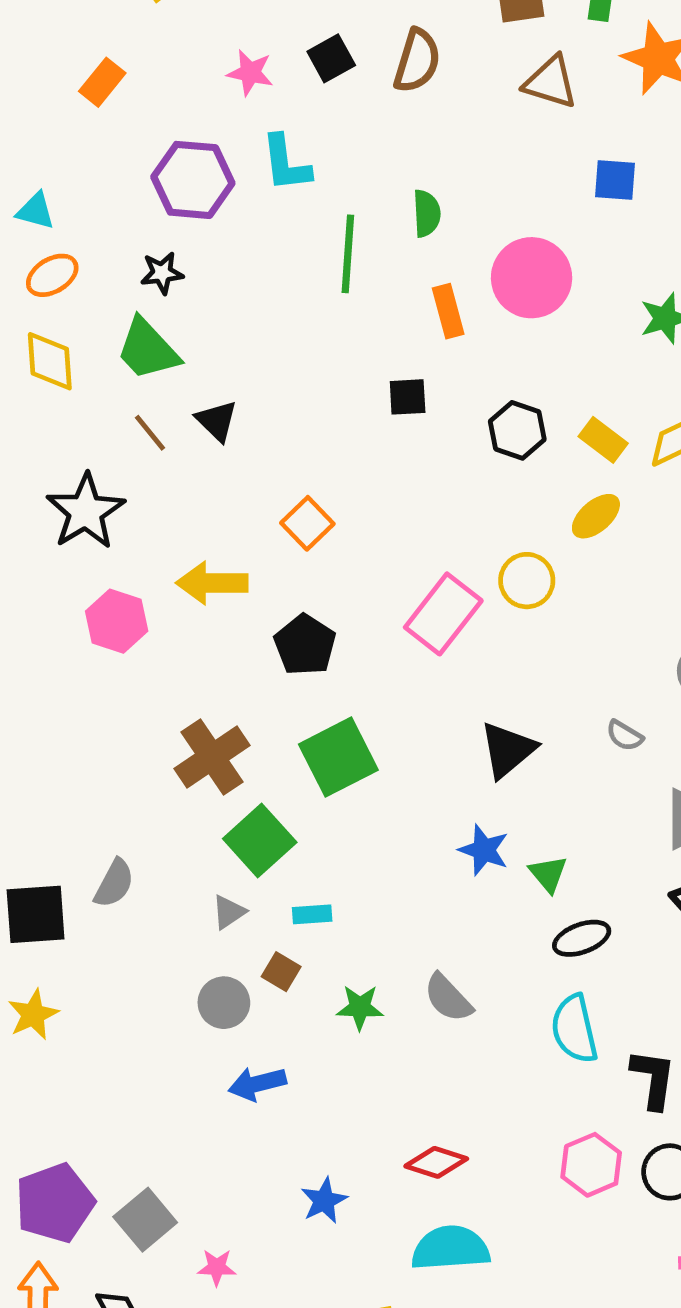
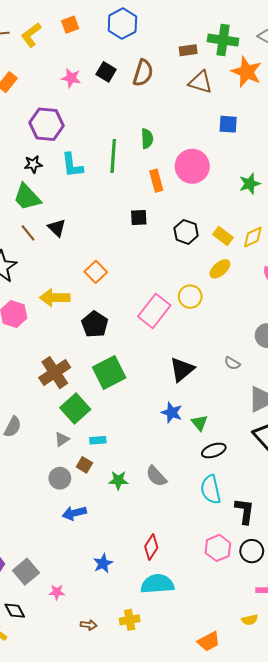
black square: (331, 58) -> (106, 72), turned -30
cyan L-shape: (286, 163) -> (72, 165), moved
red diamond: (436, 1162) -> (151, 547), turned -75

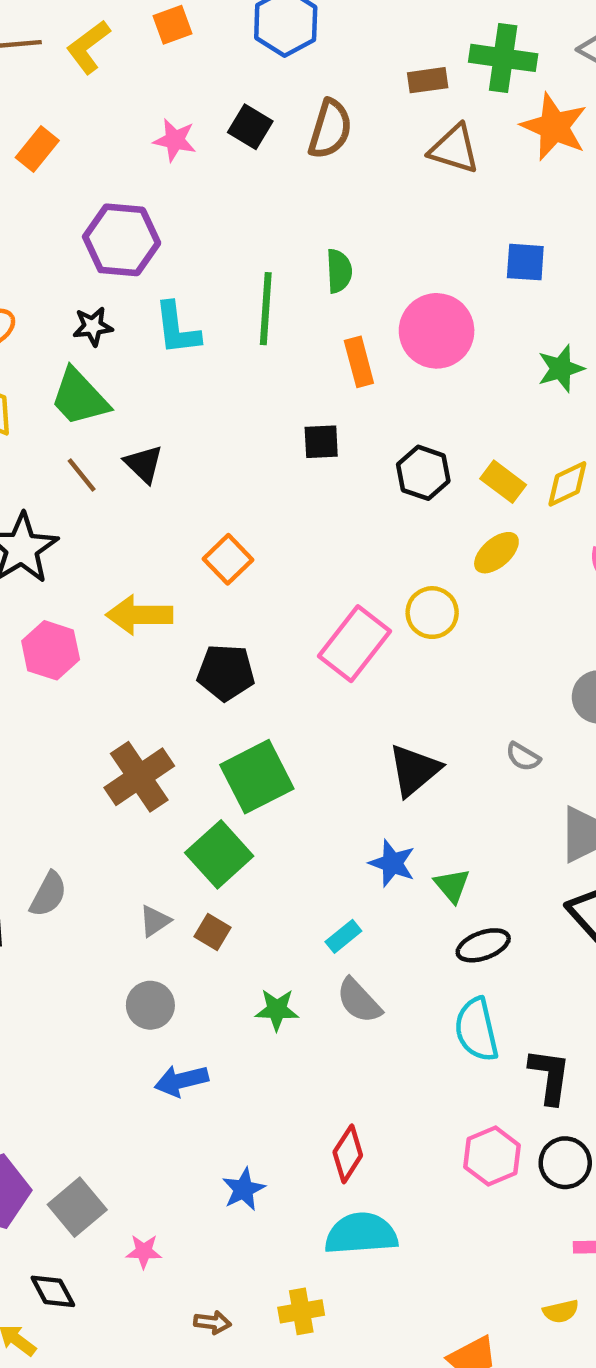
blue square: (228, 124) -> (525, 262), moved
black pentagon: (95, 324) -> (226, 672), turned -30
green square: (75, 408) -> (219, 854), moved
cyan rectangle: (98, 440) -> (343, 936), moved, turned -35
brown square: (84, 465) -> (213, 932), moved

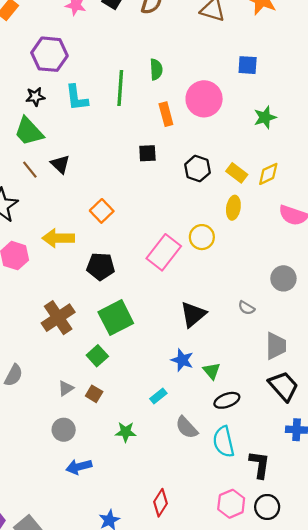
yellow ellipse: (496, 553) -> (233, 208), turned -40
green square: (219, 854) -> (97, 356), size x0.7
gray semicircle: (359, 1001) -> (187, 428), moved

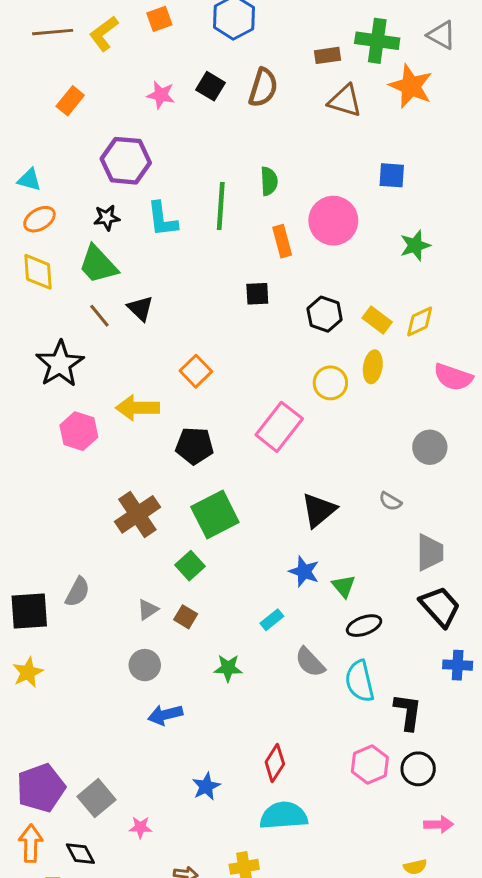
yellow circle: (202, 237) -> (330, 383), moved
gray circle: (283, 278) -> (430, 447), moved

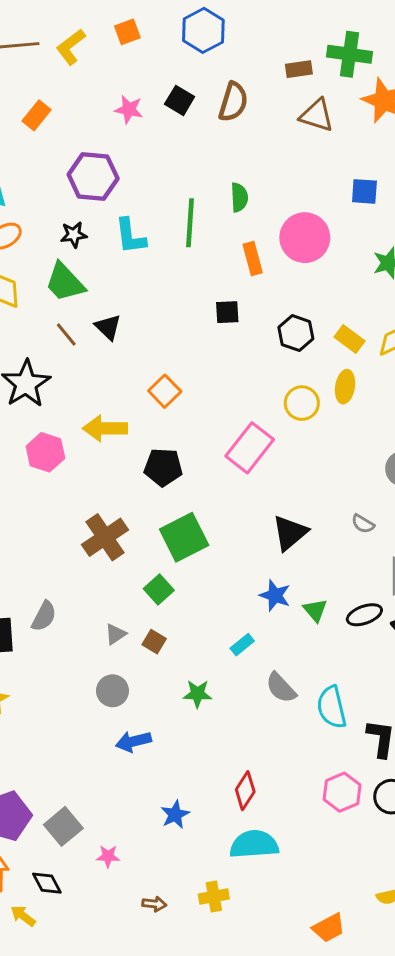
black ellipse: (364, 626) -> (364, 615), moved

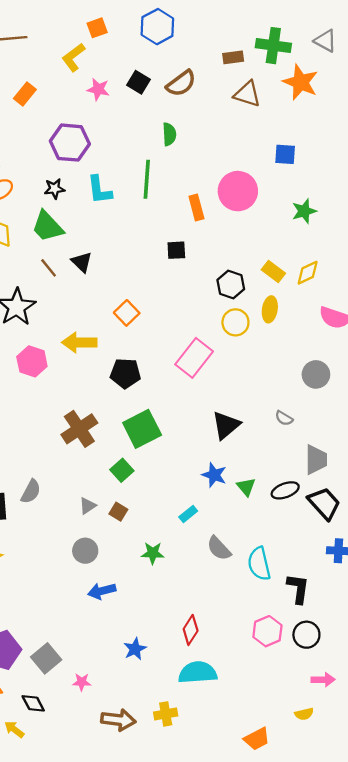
yellow L-shape: (71, 47) -> (73, 57), moved
brown semicircle: (233, 102) -> (181, 83), turned 36
green semicircle: (239, 197) -> (169, 134), moved
black hexagon: (296, 333) -> (231, 285), moved
brown arrow: (154, 904) -> (118, 720), size x1.8

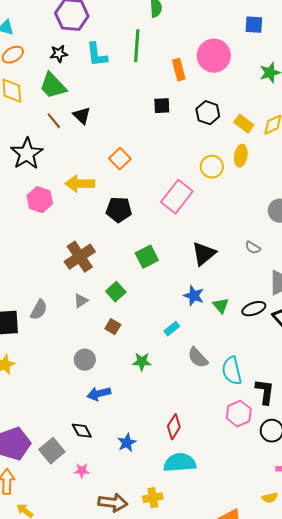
black hexagon: (231, 285) -> (208, 113), moved
green square: (142, 429) -> (147, 257), moved, size x0.7
gray triangle: (88, 506) -> (81, 301), moved
pink hexagon: (267, 631) -> (239, 414), moved
black diamond: (33, 703) -> (82, 431), moved

